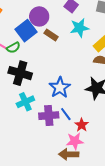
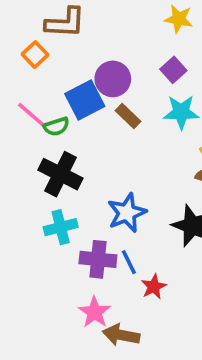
pink star: (75, 141) -> (94, 312), moved, turned 30

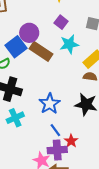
brown rectangle: (128, 116) -> (41, 51), size x1.6
purple cross: (98, 259) -> (57, 150), moved

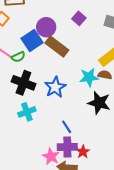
cyan star: (69, 44) -> (89, 77), moved
blue star: (50, 104) -> (55, 87), moved
red star: (71, 141) -> (83, 152), moved

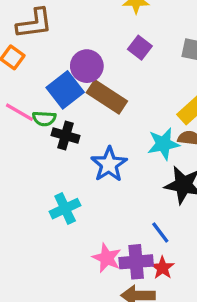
green semicircle: (18, 57) -> (44, 119), turned 32
black cross: (23, 83) -> (65, 136), moved, size x0.7
blue line: (67, 127) -> (160, 233), moved
pink star: (51, 156) -> (107, 258), moved

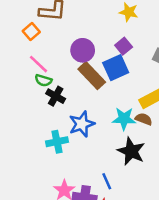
blue square: (65, 90) -> (116, 68), moved
pink line: (19, 112) -> (39, 64), moved
cyan cross: (65, 209) -> (57, 142), moved

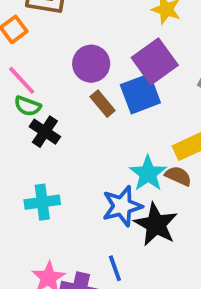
purple square: (124, 46) -> (155, 61), size x1.6
brown rectangle: (92, 76) -> (103, 104), size x0.6
cyan star: (124, 119) -> (148, 173), turned 30
blue star: (82, 124) -> (122, 206), moved

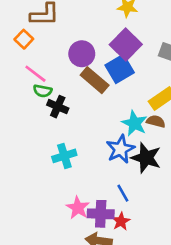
brown rectangle: (103, 104) -> (95, 80), size x1.5

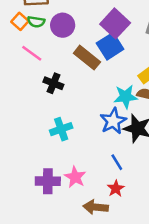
purple circle: (82, 54) -> (63, 25), moved
green semicircle: (43, 91) -> (36, 22), moved
cyan star: (134, 123) -> (126, 97), turned -30
purple cross: (101, 214) -> (48, 181), moved

